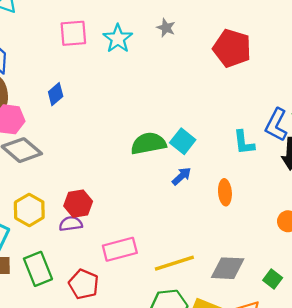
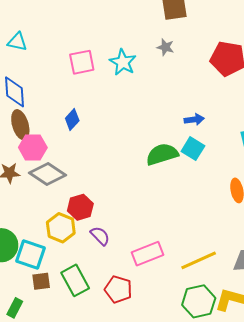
blue arrow: (182, 176) -> (194, 119), moved, turned 42
red hexagon: (78, 204) -> (80, 207), moved
purple semicircle: (71, 224) -> (100, 236), turned 60

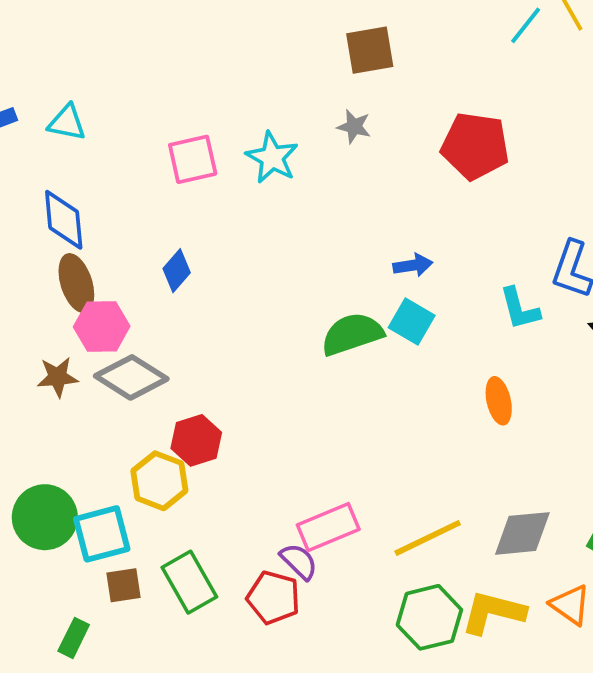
purple semicircle: (100, 236) -> (299, 561), moved
cyan square: (30, 255) -> (102, 534), turned -32

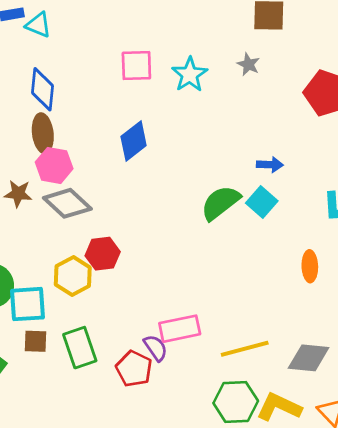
cyan triangle: (67, 123) -> (38, 25), moved
blue diamond: (177, 271) -> (134, 141), moved, size x1.4
green semicircle: (352, 334) -> (220, 203), turned -30

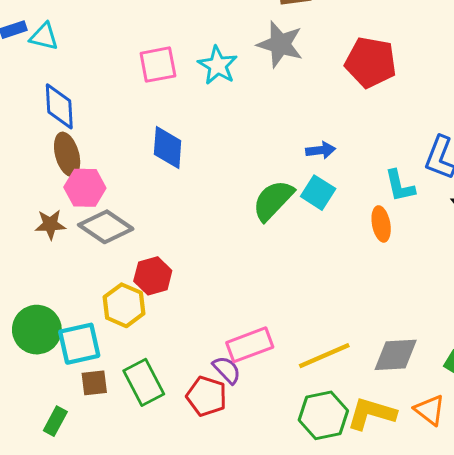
gray star: (248, 64) -> (280, 44), size x1.8
blue diamond: (134, 141) -> (168, 147), turned -39
orange ellipse: (310, 266) -> (381, 224), moved

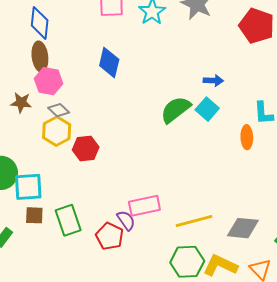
gray diamond: (106, 227) -> (59, 110), size x0.6
yellow hexagon: (124, 305) -> (57, 131), moved

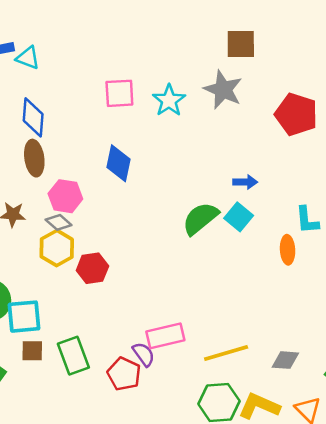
pink hexagon: (49, 81) -> (65, 196), moved
gray diamond: (243, 228) -> (285, 360), size x0.7

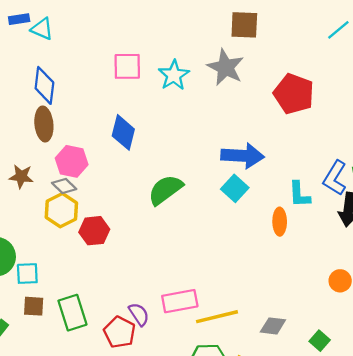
blue arrow: (245, 182) -> (243, 156), size x1.8
green semicircle: (200, 218) -> (165, 190), moved
cyan square: (24, 317) -> (27, 274), size x0.7
pink rectangle: (165, 336) -> (180, 301), moved

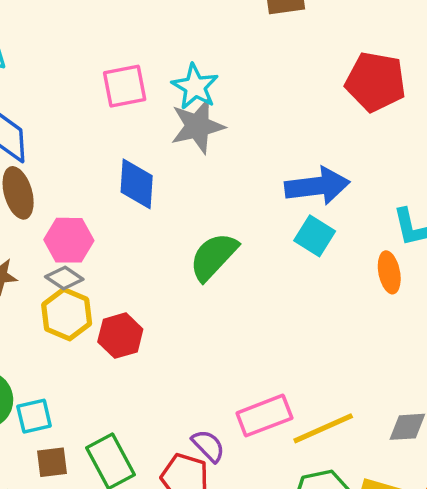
gray star: (225, 67) -> (198, 126), moved, turned -30

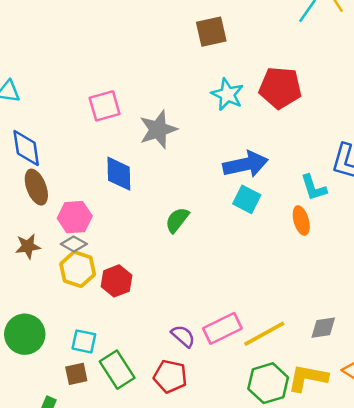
cyan star: (195, 87) -> (227, 94), moved
green semicircle: (214, 257) -> (177, 220), size x0.7
cyan square: (34, 416) -> (84, 341), moved, turned 30
purple semicircle: (208, 446) -> (183, 336), moved

